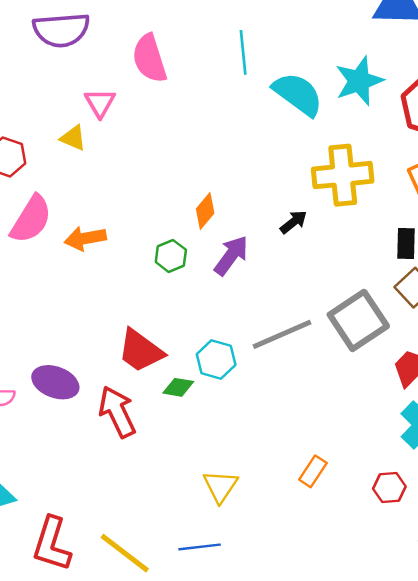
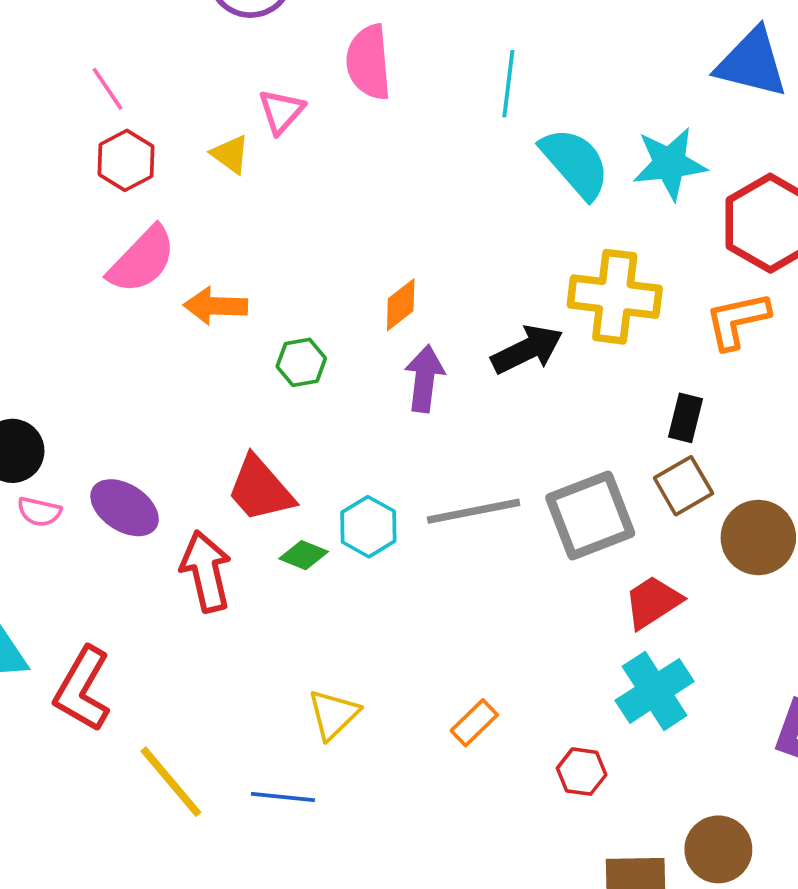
black arrow: (293, 222) -> (527, 350), size x1.6
purple arrow: (231, 255) -> (425, 379), turned -42
green hexagon: (171, 256) -> (301, 362), moved
red L-shape: (52, 544) -> (83, 689), moved

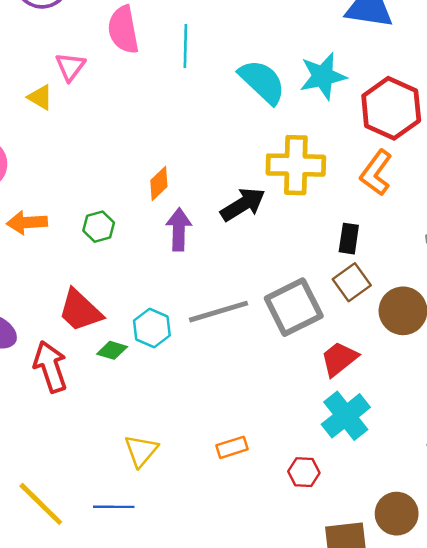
cyan line: (508, 84) -> (185, 46), moved
orange arrow: (215, 306) -> (27, 223), moved
orange L-shape: (737, 320) -> (376, 173), turned -36
orange rectangle: (474, 723) -> (232, 447), turned 32

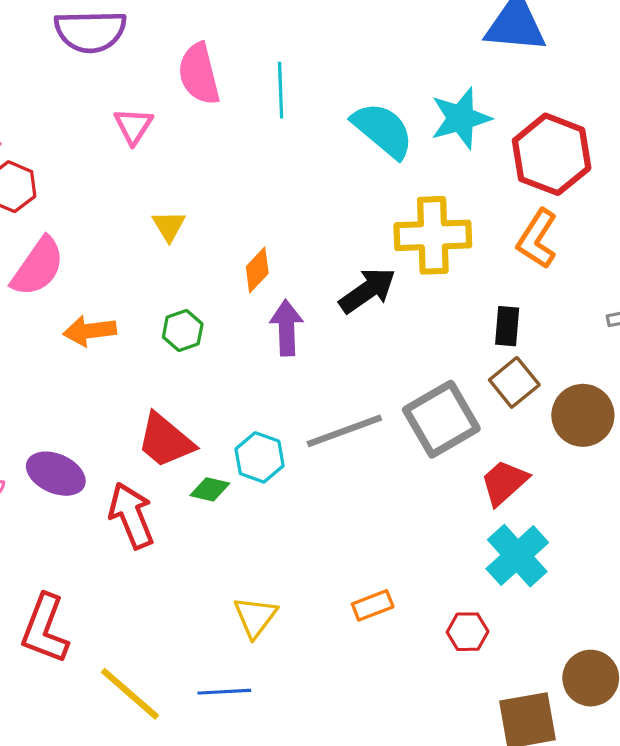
yellow triangle: (40, 97) -> (169, 226), moved, turned 32

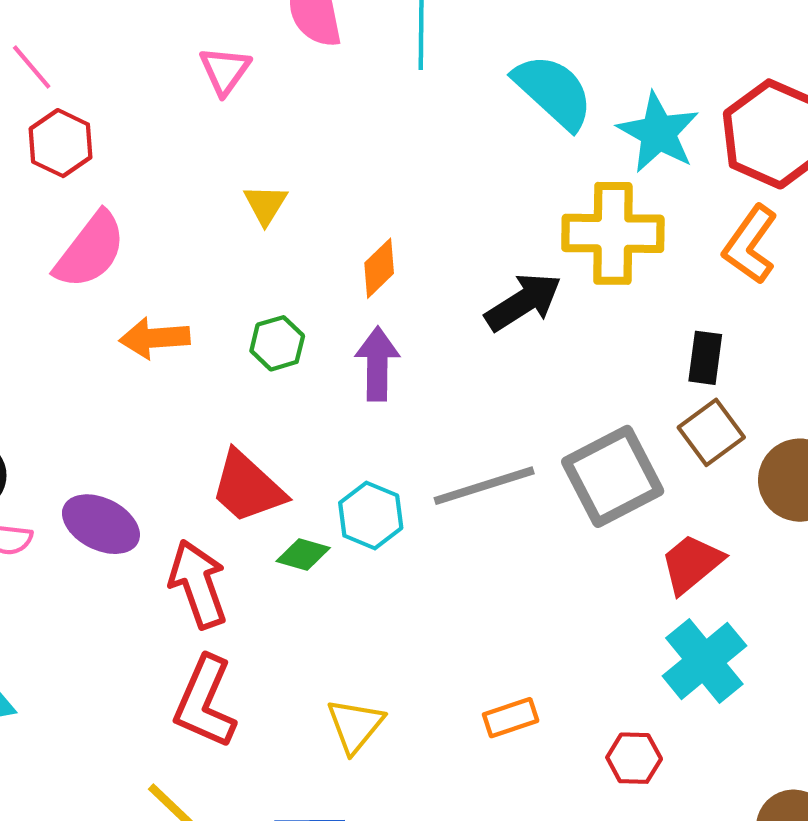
cyan star: (461, 118) -> (658, 133), moved, turned -30
purple arrow: (287, 328) -> (377, 364), moved
red L-shape: (45, 629) -> (205, 702), moved

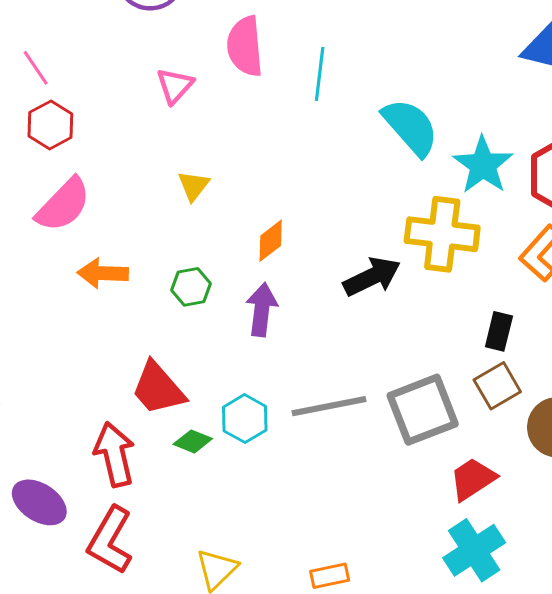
purple ellipse: (101, 524) -> (39, 502), moved

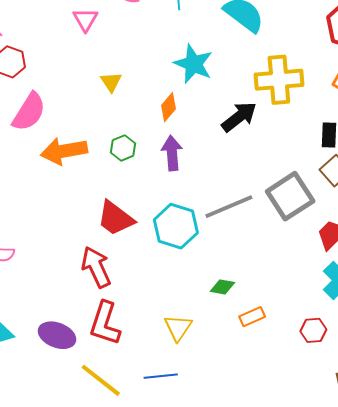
cyan star: (483, 165) -> (193, 64), moved
orange arrow: (103, 273) -> (64, 151), size x1.4
cyan hexagon: (245, 419) -> (176, 226), size x1.4
green diamond: (193, 441) -> (222, 287), moved
purple ellipse: (39, 502) -> (57, 335), moved

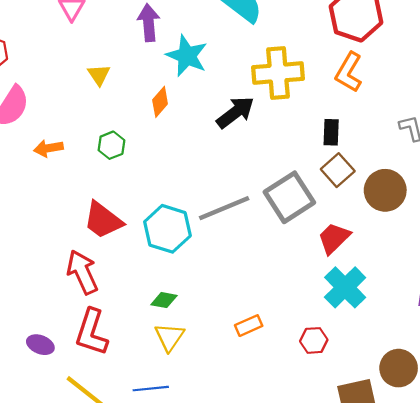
orange arrow: (64, 151) -> (48, 148), size x0.6
purple arrow: (172, 153) -> (149, 23), moved
green diamond: (222, 287) -> (164, 300), moved
purple ellipse: (57, 335) -> (40, 345), size x0.7

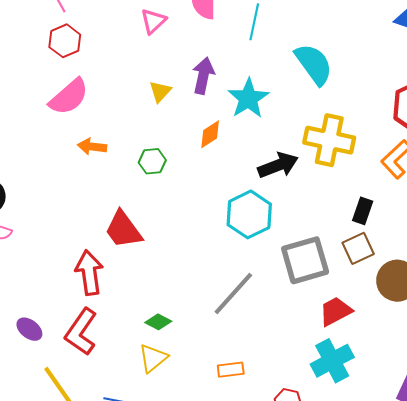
purple arrow: (149, 23) -> (203, 76), moved
gray line: (224, 208) -> (233, 294), moved, turned -42
cyan hexagon: (167, 229) -> (249, 214), moved

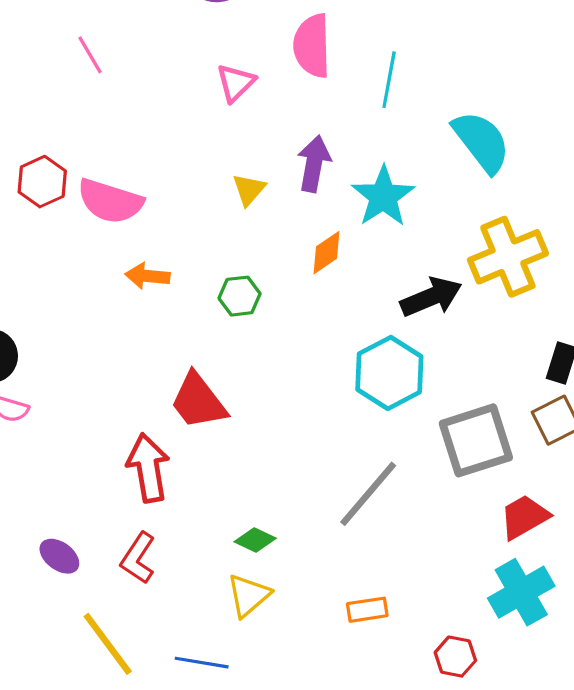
red hexagon: (65, 41) -> (42, 182), moved
pink semicircle: (69, 97) -> (110, 201), turned 60
yellow cross: (329, 140) -> (508, 257), turned -33
red L-shape: (81, 332) -> (138, 558), size x0.7

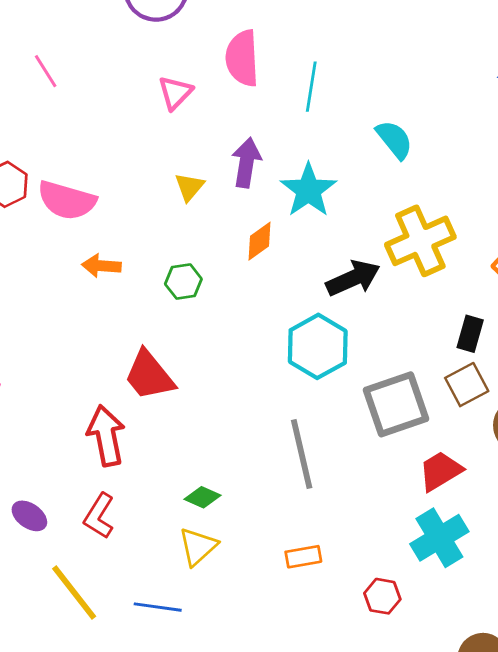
cyan semicircle: (481, 142) -> (394, 140), size x0.7
gray line: (368, 494) -> (302, 454), turned -52

